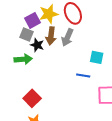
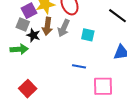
cyan square: (97, 57) -> (88, 35), moved

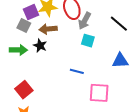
brown arrow: (47, 26) -> (48, 29), turned 72
gray arrow: (64, 28) -> (85, 21), moved
black star: (33, 35) -> (40, 46), moved

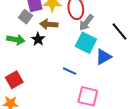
cyan square: (88, 41) -> (86, 43), size x1.5
blue triangle: (120, 61) -> (103, 57), moved, turned -36

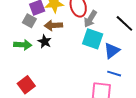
blue line: (70, 71) -> (114, 74), moved

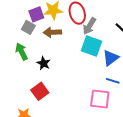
black star: (45, 42) -> (44, 63), moved
green arrow: (23, 45) -> (22, 51), turned -120
red square: (26, 85) -> (40, 91), moved

